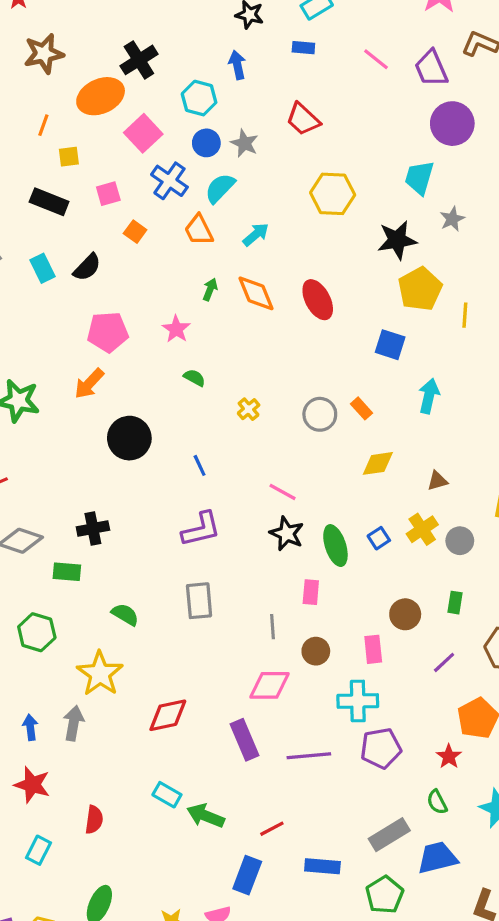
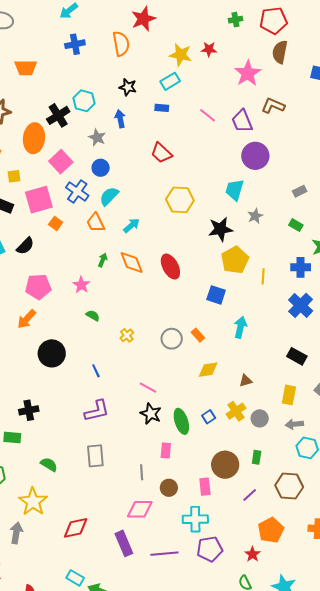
orange ellipse: (101, 96) -> (34, 138), turned -60
cyan hexagon: (199, 98) -> (84, 101), moved
gray star: (244, 143) -> (97, 138), moved
pink square: (108, 194) -> (39, 200), size x1.8
brown circle: (405, 614) -> (225, 465), size x1.4

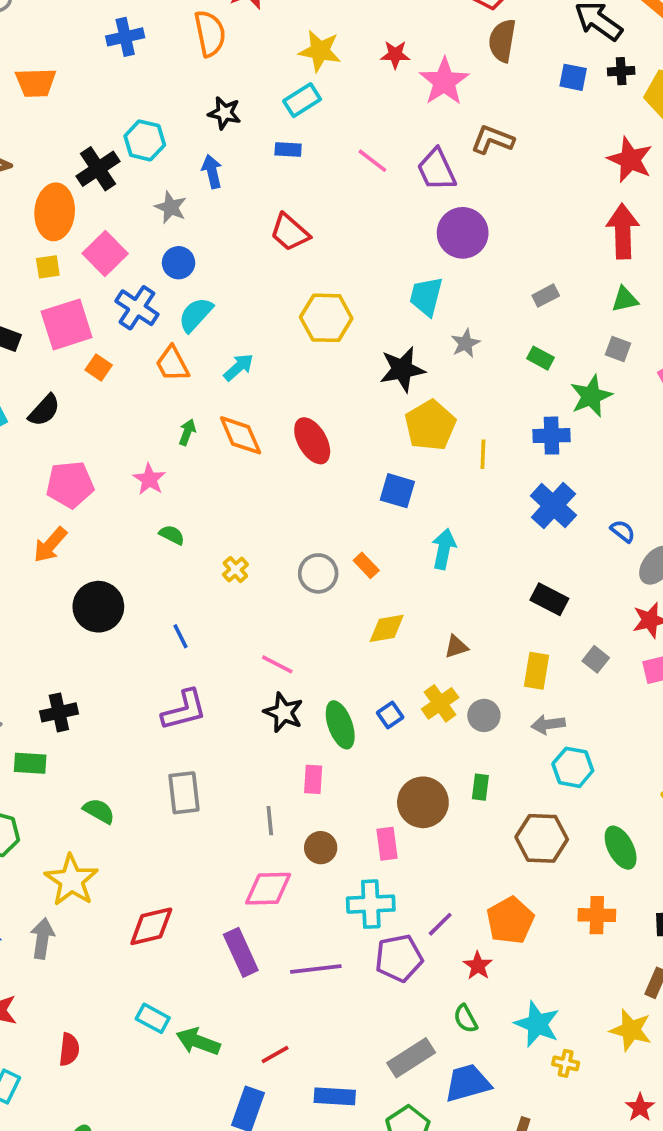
red star: (209, 49) -> (395, 55), moved
yellow square: (14, 176) -> (48, 267), moved
purple line: (250, 495) -> (440, 924), moved

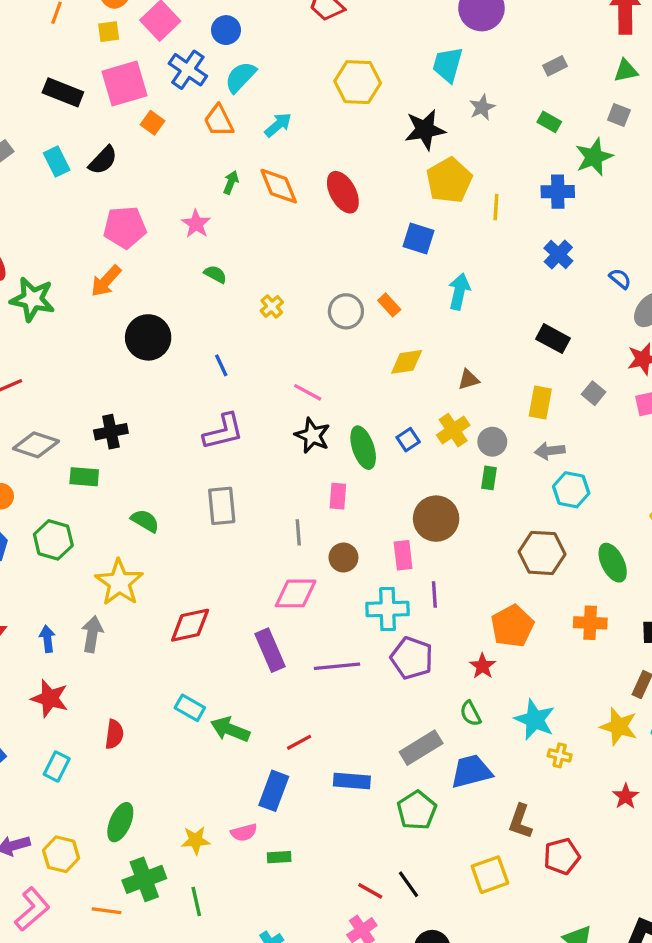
blue cross: (553, 506) -> (558, 254), size x0.7
green rectangle: (480, 787) -> (489, 478), moved
purple line: (440, 924) -> (434, 595), moved, turned -50
purple pentagon: (399, 958) -> (412, 658), turned 30

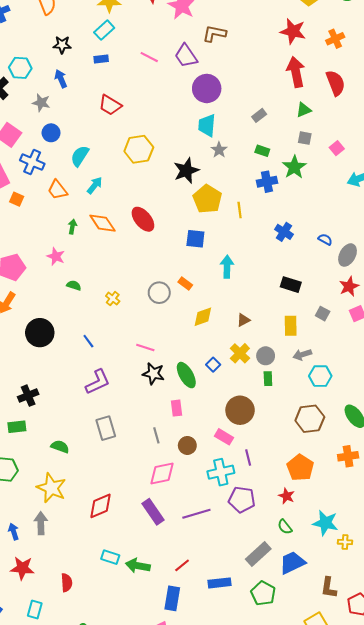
cyan trapezoid: (448, 65) -> (207, 125), moved
cyan semicircle: (240, 77) -> (80, 156), moved
blue cross: (558, 192) -> (267, 182), moved
pink rectangle: (403, 555) -> (224, 437), turned -42

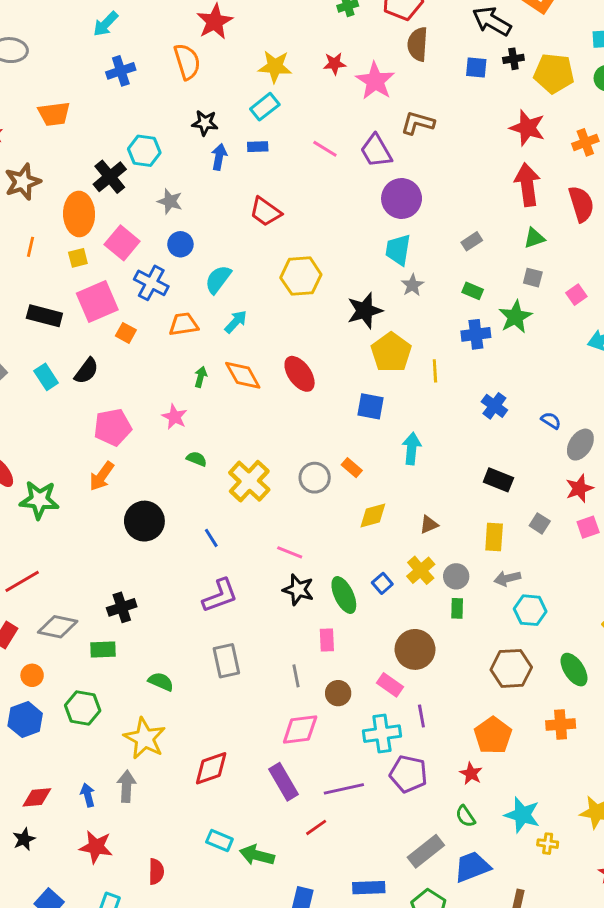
blue arrow: (61, 79) -> (219, 157), moved, turned 30
orange trapezoid: (57, 190) -> (184, 324), turned 115
yellow cross: (113, 299) -> (249, 481), size x2.0
red line: (182, 565) -> (316, 827), moved

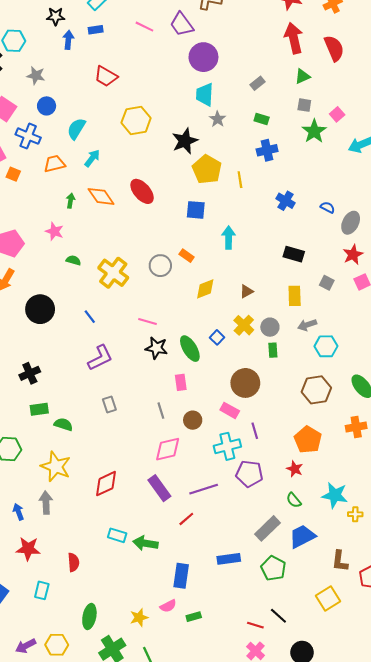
green star: (515, 317) -> (314, 131), moved
green rectangle: (103, 650) -> (39, 409), moved
gray rectangle: (226, 661) -> (109, 405), size x0.7

